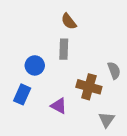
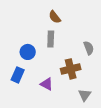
gray semicircle: (114, 70) -> (89, 48), moved
brown cross: (89, 87) -> (71, 69), turned -30

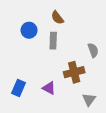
blue circle: (28, 52) -> (29, 30), moved
blue rectangle: (18, 75) -> (19, 88), moved

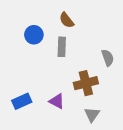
blue rectangle: (19, 88) -> (22, 101), turned 42
gray triangle: (89, 100) -> (92, 115), moved

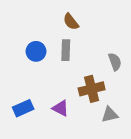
blue circle: (34, 35) -> (36, 51), moved
gray triangle: (92, 115) -> (110, 115), moved, turned 42

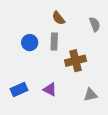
gray semicircle: (115, 62) -> (95, 24), moved
brown cross: (92, 89) -> (76, 61), moved

